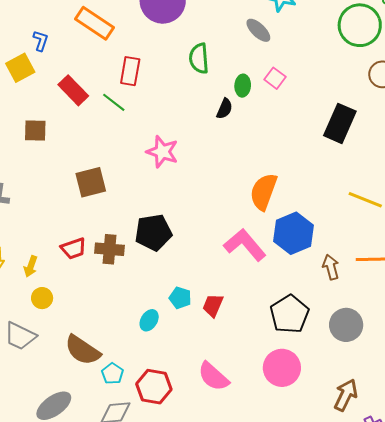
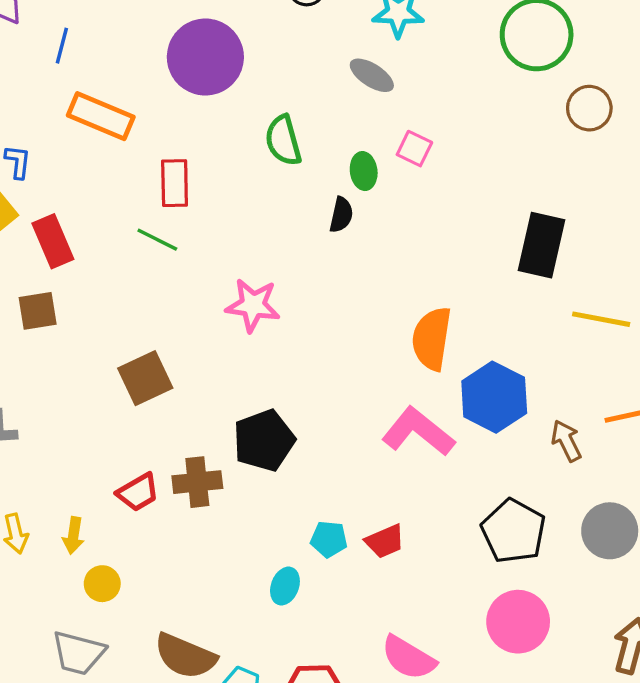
red rectangle: (73, 90) -> (53, 241), moved, turned 32
black rectangle: (340, 123) -> (542, 245), moved
red trapezoid: (213, 305) -> (385, 541), turned -125

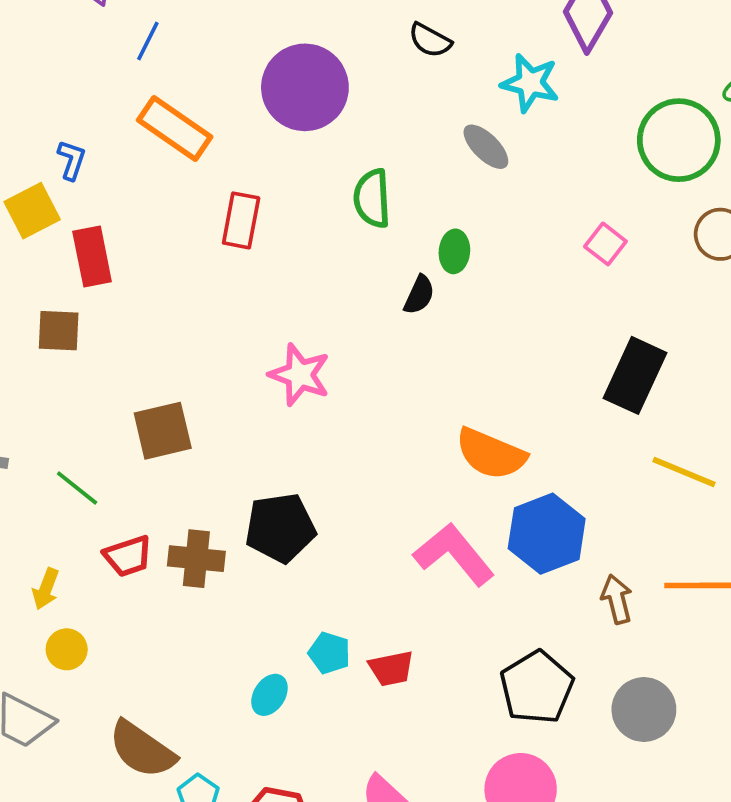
pink square: (414, 149) -> (605, 244), moved
green line: (157, 240) -> (77, 488), moved
orange semicircle: (432, 339) -> (491, 454), turned -88

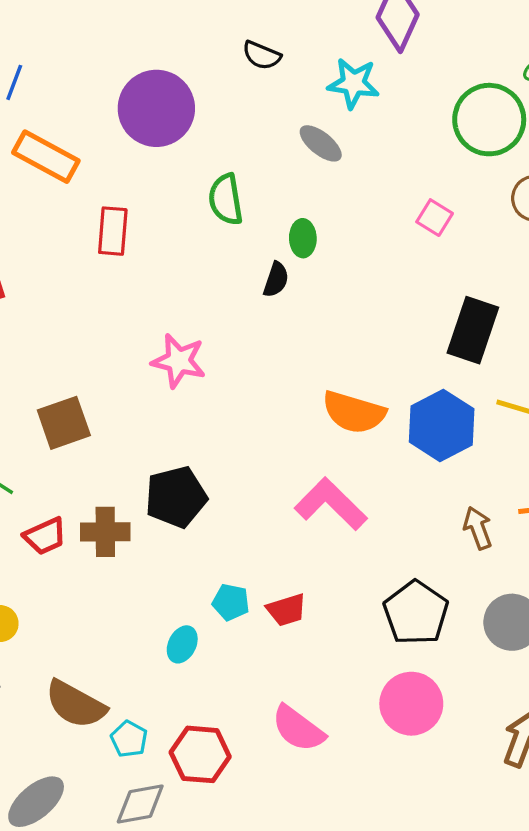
blue hexagon: (547, 534) -> (442, 425), moved

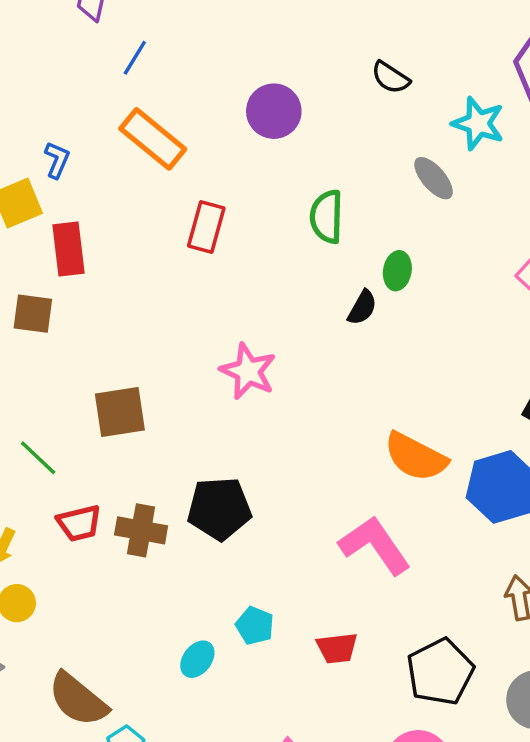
purple circle: (156, 108) -> (274, 111), size x0.7
red trapezoid: (286, 610) -> (337, 648), moved

